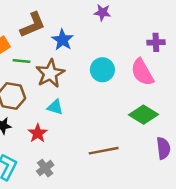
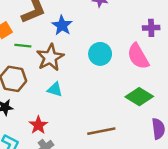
red star: (38, 133) -> (38, 125), moved

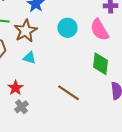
green diamond: (139, 97) -> (100, 64), turned 65
brown line: (101, 131) -> (68, 93), turned 45

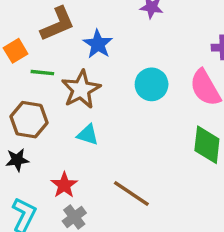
brown line: (68, 93) -> (131, 193), moved

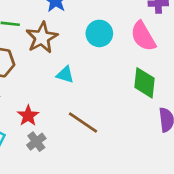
cyan triangle: (88, 135) -> (65, 75), moved

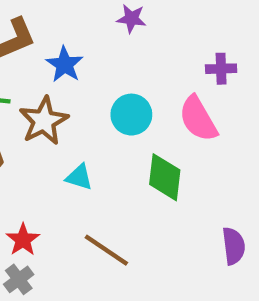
green diamond: (145, 83) -> (165, 177), moved
gray cross: (36, 142) -> (19, 279), moved

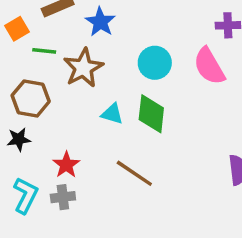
green diamond: (165, 177) -> (151, 114), moved
gray cross: (19, 279) -> (63, 197), turned 30

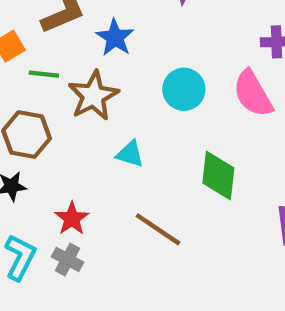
green diamond: (151, 114) -> (218, 175), moved
gray cross: (63, 197) -> (68, 259), turned 35

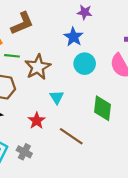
blue star: (115, 38) -> (73, 37), moved
cyan triangle: (130, 154) -> (57, 97), turned 40
red star: (72, 219) -> (37, 121), moved

